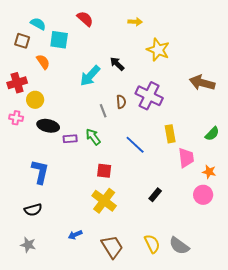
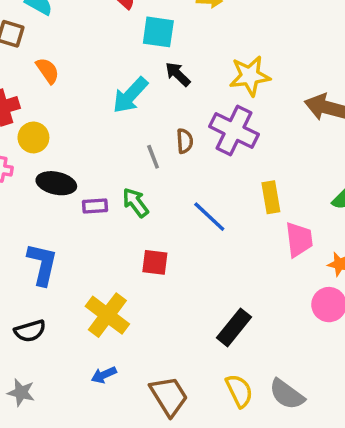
cyan square: (59, 40) -> (158, 32), moved
yellow star: (158, 50) -> (250, 76), moved, turned -30
black rectangle: (155, 195) -> (234, 327), moved, size x1.5
yellow cross: (104, 201) -> (107, 315), moved

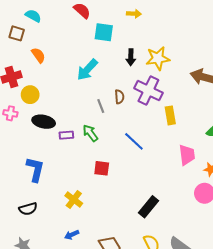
black arrow: (178, 74) -> (131, 57), moved, turned -133
yellow rectangle: (271, 197) -> (170, 115), moved
yellow cross: (107, 315) -> (74, 200), size x0.7

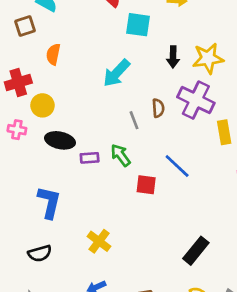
brown square: (17, 33) -> (25, 26), turned -35
orange semicircle: (38, 55) -> (53, 54), turned -133
red square: (102, 168) -> (146, 185), moved

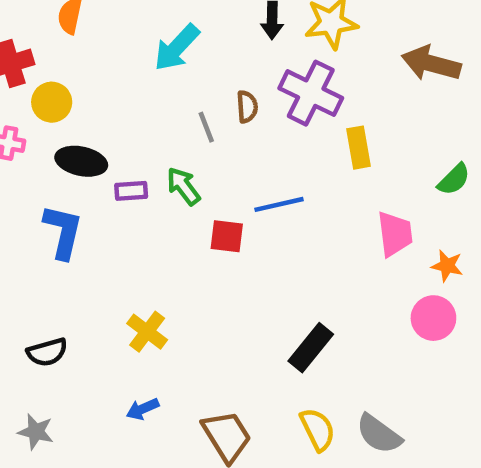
blue line: (177, 166) -> (279, 204), turned -56
blue L-shape: (49, 202) -> (63, 232), moved

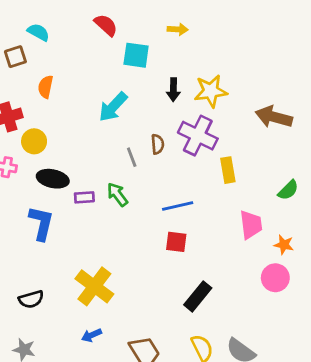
red square: (227, 236) -> (176, 242), moved
yellow cross: (147, 332) -> (94, 286), size x1.5

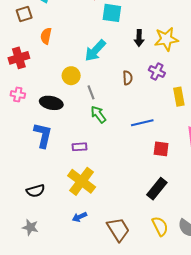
purple cross: (198, 136) -> (157, 72), size x0.6
yellow circle: (34, 141) -> (71, 76), moved
gray line: (132, 157) -> (91, 92), moved
purple rectangle: (84, 197) -> (79, 147), moved
red square: (176, 242) -> (161, 149), moved

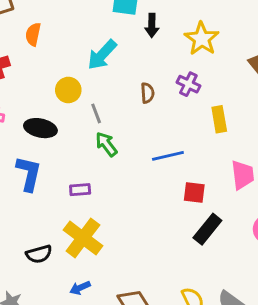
black arrow: (139, 38) -> (152, 26), moved
yellow star: (166, 39) -> (202, 39), turned -30
black rectangle: (157, 189) -> (207, 229), moved
black semicircle: (36, 191) -> (39, 254), moved

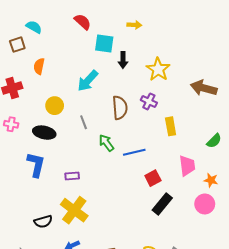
yellow circle: (68, 90) -> (55, 106), moved
brown semicircle: (147, 93) -> (120, 108), size x1.6
green arrow: (106, 144) -> (106, 143), moved
red square: (194, 193) -> (153, 178), turned -35

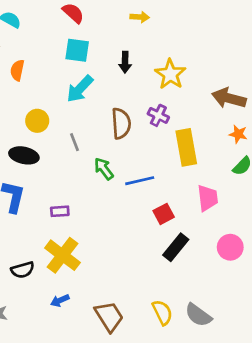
cyan square: (104, 43) -> (77, 50), moved
yellow rectangle: (171, 126) -> (186, 147), size x1.5
orange star: (211, 180) -> (238, 134), moved

